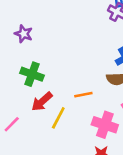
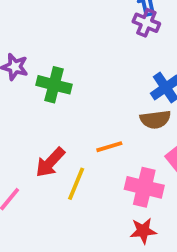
green cross: (32, 74) -> (54, 85), moved

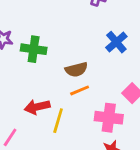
brown semicircle: (155, 119) -> (76, 70), moved
red arrow: (50, 162) -> (37, 107), turned 40

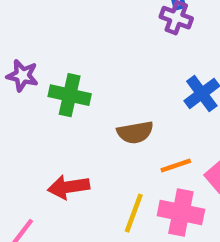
orange line: (80, 90) -> (176, 165), moved
yellow line: (58, 121) -> (134, 213), moved

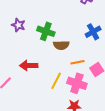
purple star: (22, 76) -> (18, 25), moved
green cross: (70, 95) -> (46, 31), moved

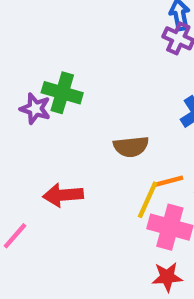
green cross: (46, 31) -> (62, 93), moved
yellow line: (56, 81) -> (148, 200), moved

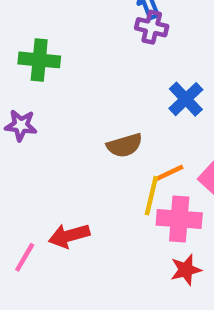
green cross: (62, 93) -> (39, 60), moved
red arrow: (63, 195) -> (69, 236), moved

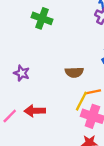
purple star: (21, 125) -> (22, 73), moved

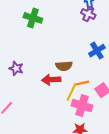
red arrow: (35, 111) -> (51, 80), moved

